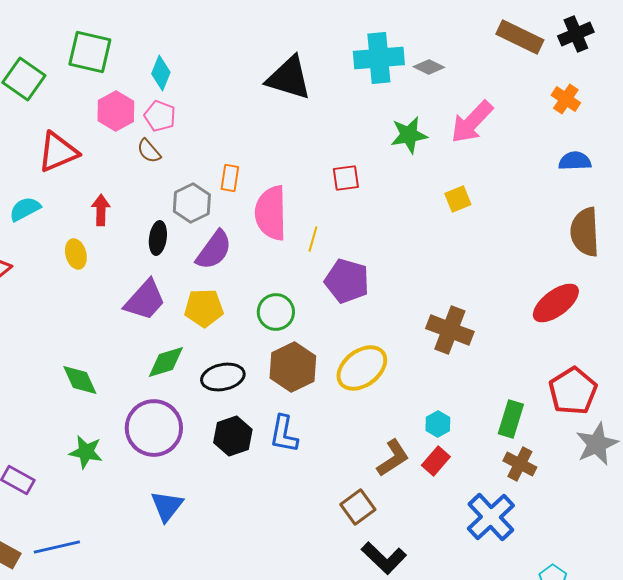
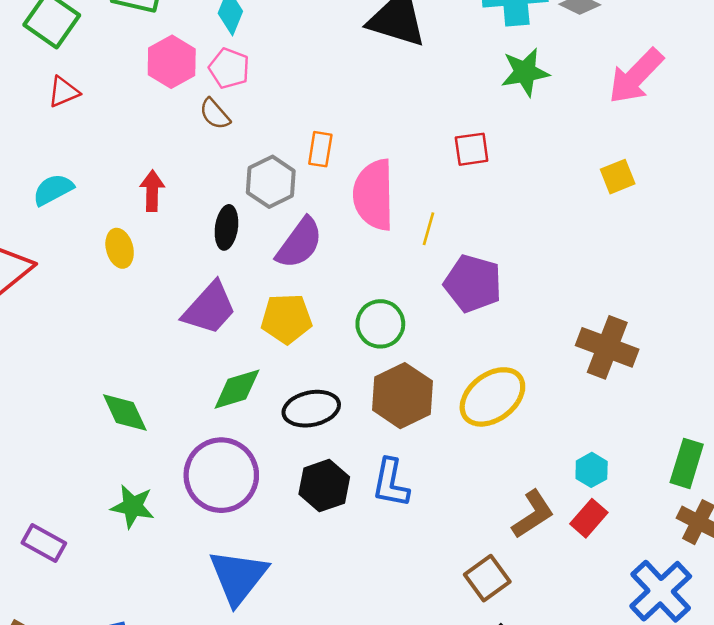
green star: (409, 135) -> (525, 72), moved
red triangle: (58, 152) -> (64, 92), moved, size x0.6
blue triangle: (167, 506) -> (238, 577), size x1.4

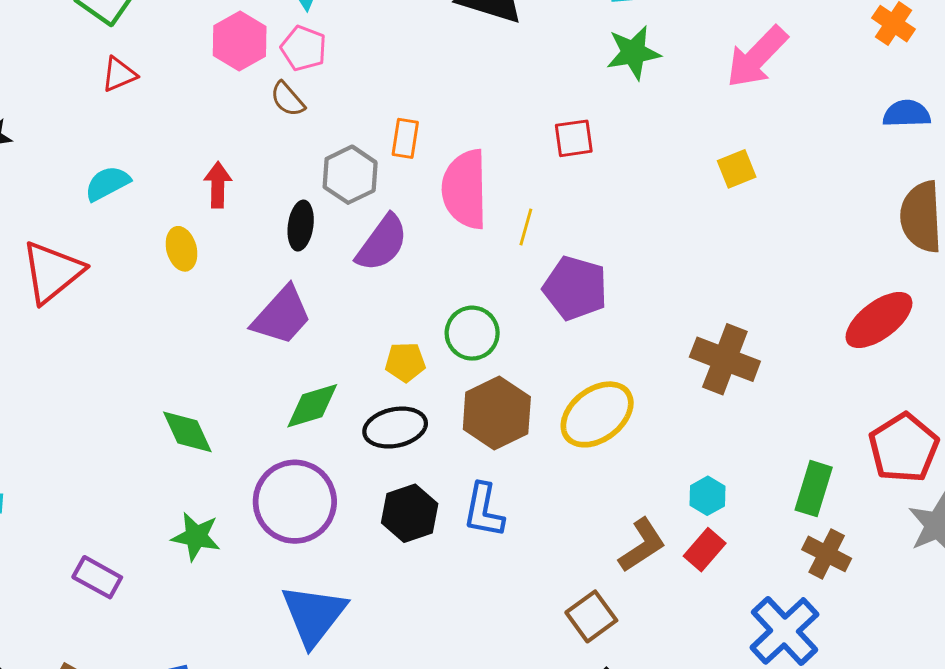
yellow pentagon: (286, 319) -> (405, 362), moved, size x0.7

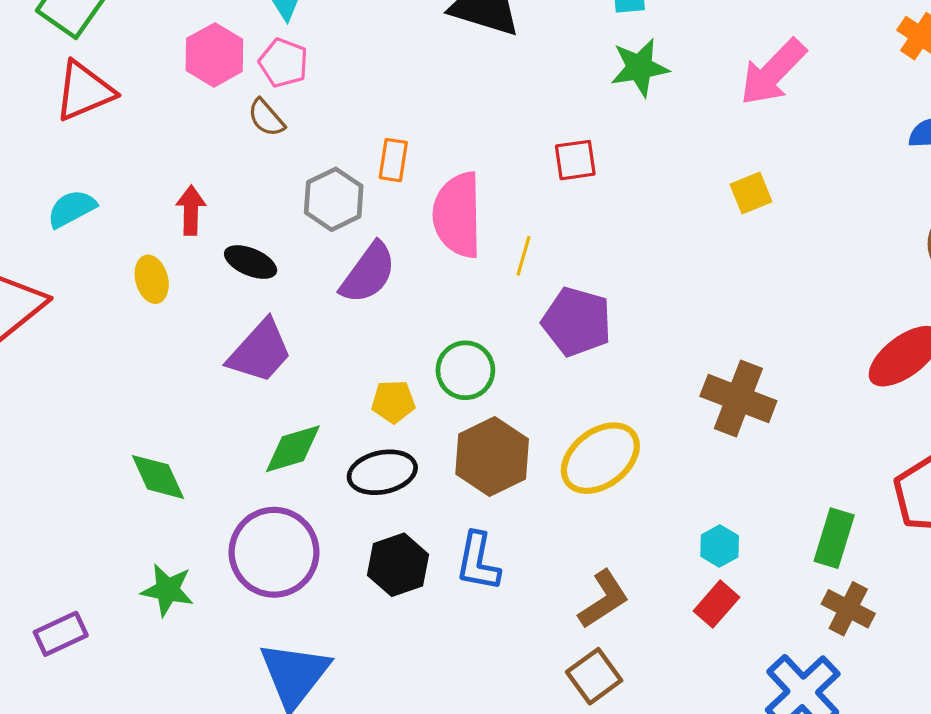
red triangle: (119, 74) -> (84, 91), size x1.6
black ellipse: (301, 226) -> (251, 262), moved, turned -75
brown L-shape: (642, 545) -> (603, 599), moved
purple rectangle: (97, 577) -> (61, 634), turned -54

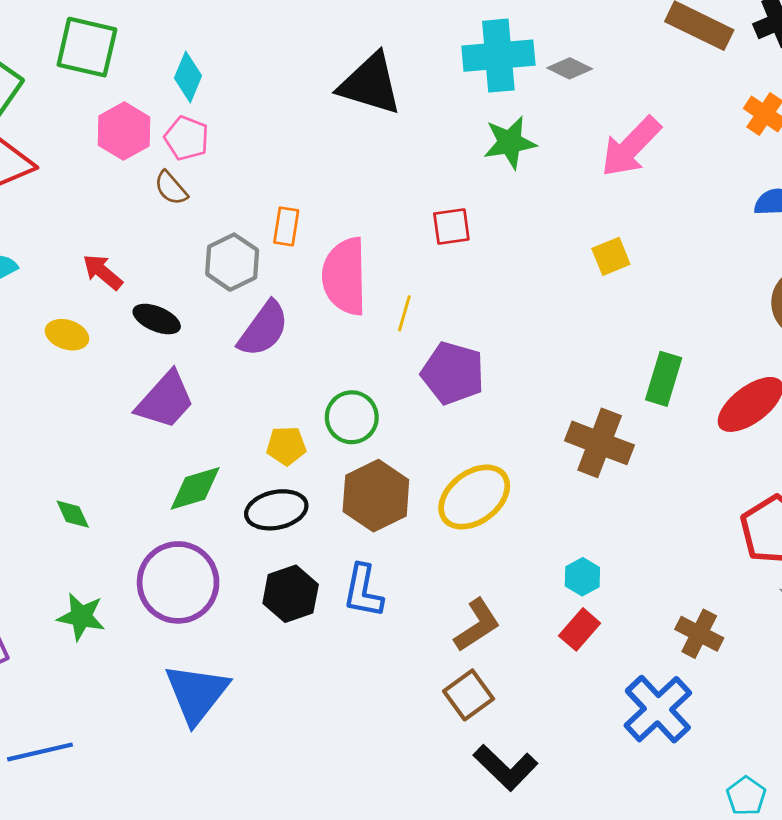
red arrow: (191, 210) -> (103, 272), turned -51
yellow ellipse: (152, 279) -> (67, 335), turned -57
green diamond: (158, 477) -> (73, 514), size x0.7
green rectangle: (834, 538) -> (664, 379), moved

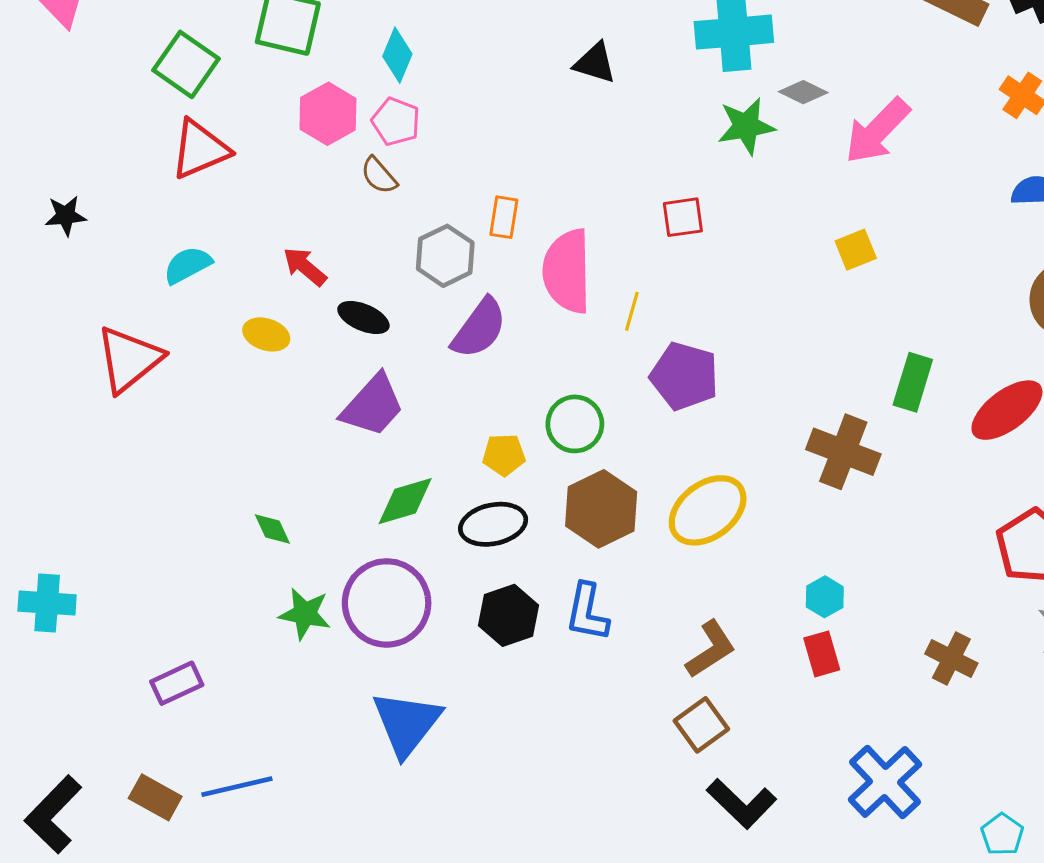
gray diamond: (570, 68) -> (803, 92), moved
black triangle: (370, 84) -> (595, 63), size x0.6
green star: (81, 617) -> (305, 614), moved
red rectangle: (580, 629) -> (822, 654), turned -57
blue cross: (658, 709) -> (885, 782), moved

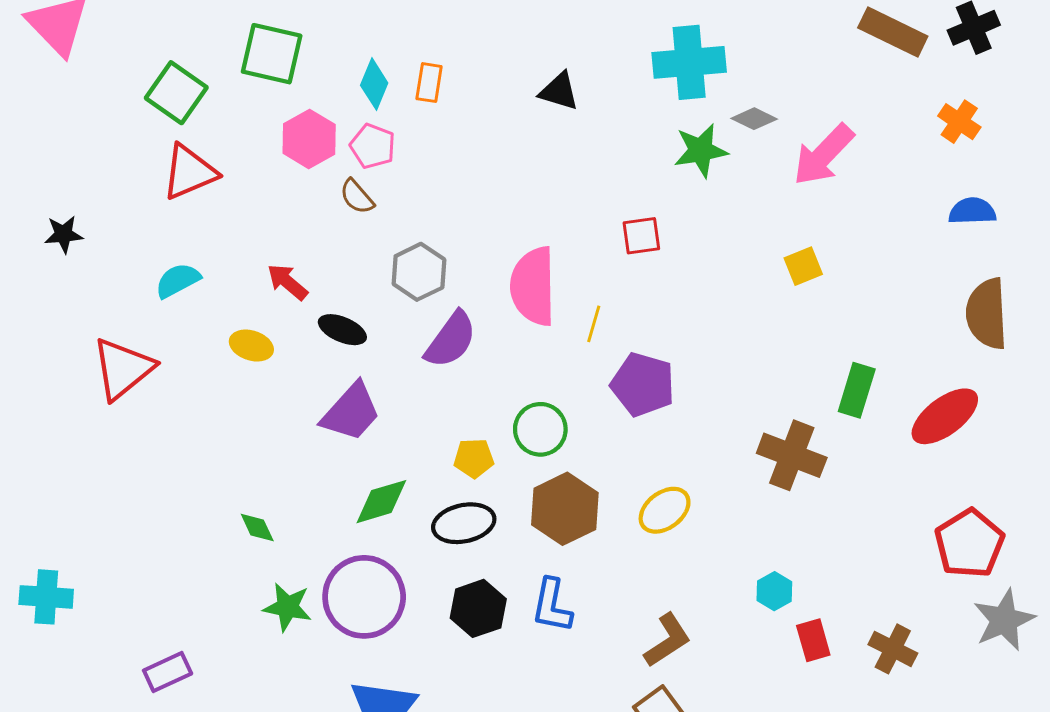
orange rectangle: (504, 217) -> (429, 83), moved
yellow ellipse: (708, 510) -> (665, 510), size x0.7
red rectangle: (822, 654) -> (813, 640), moved

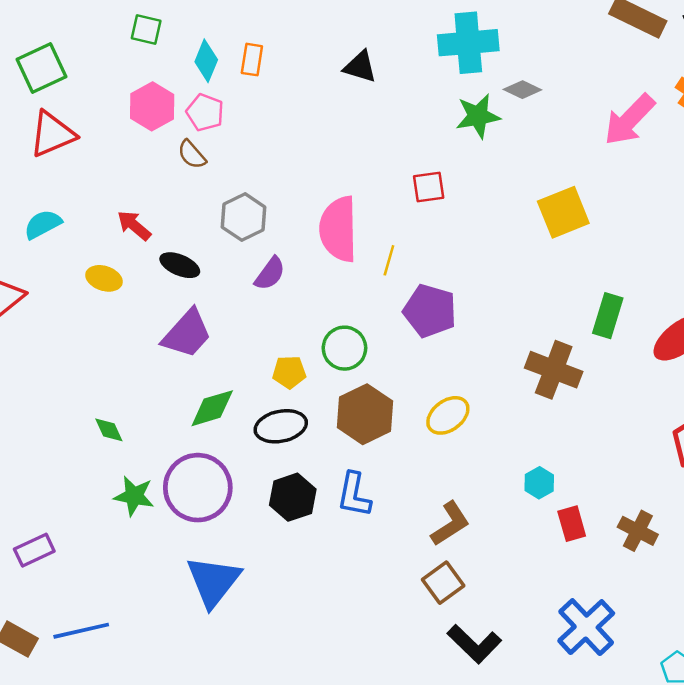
green square: (272, 54) -> (146, 29), moved, size x0.6
green square: (176, 93) -> (41, 68), turned 30
pink arrow: (823, 155) -> (629, 120), moved
yellow square: (803, 266) -> (563, 212), size x1.6
purple semicircle: (451, 340) -> (270, 274), size x0.7

